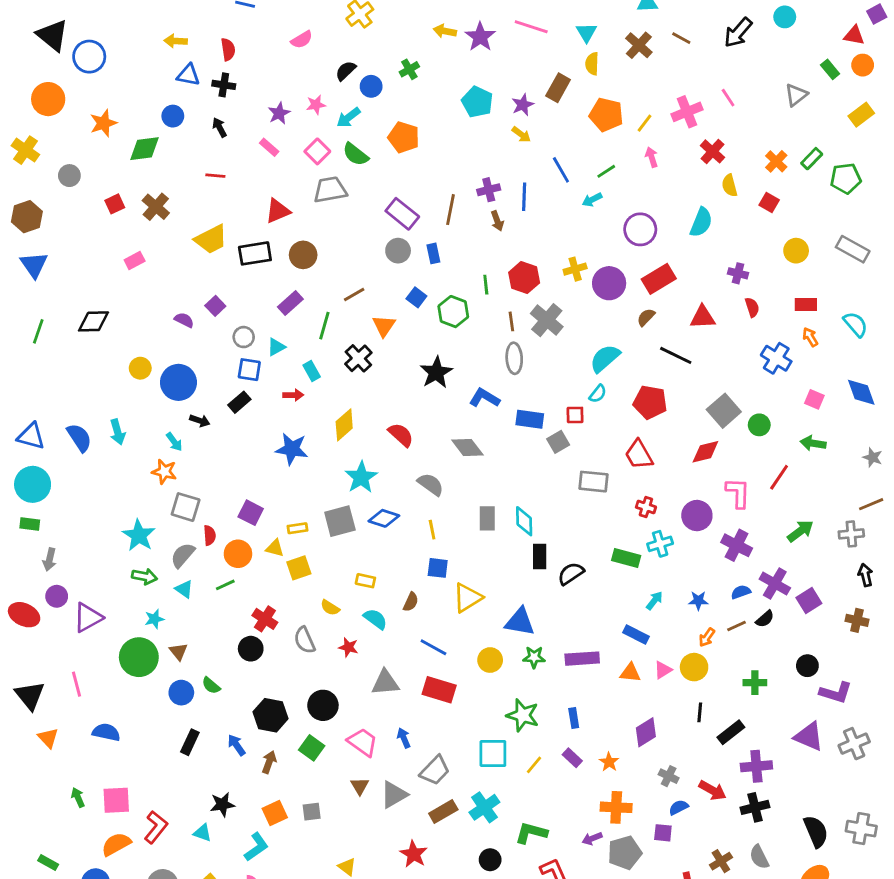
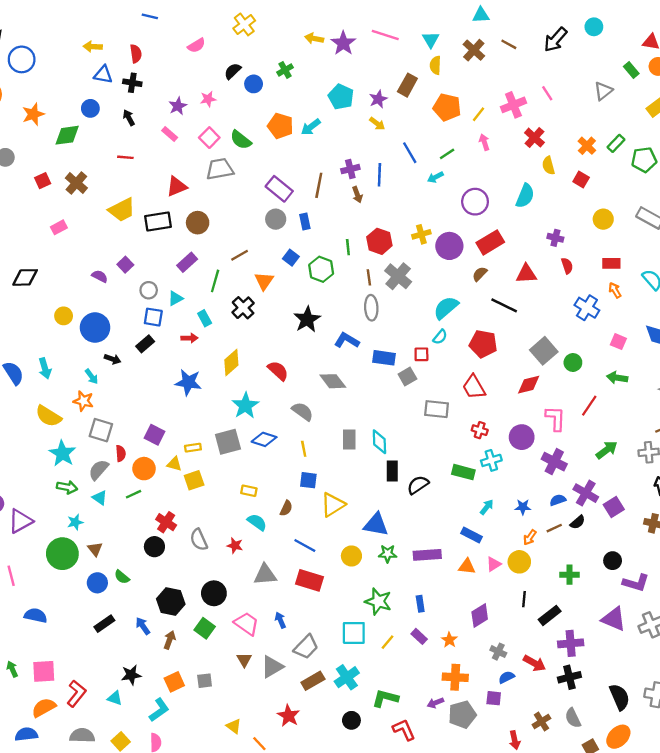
cyan arrow: (348, 117) -> (311, 127), moved
yellow semicircle: (330, 608) -> (48, 416), moved, size x1.6
black rectangle: (190, 742) -> (104, 624), turned 30

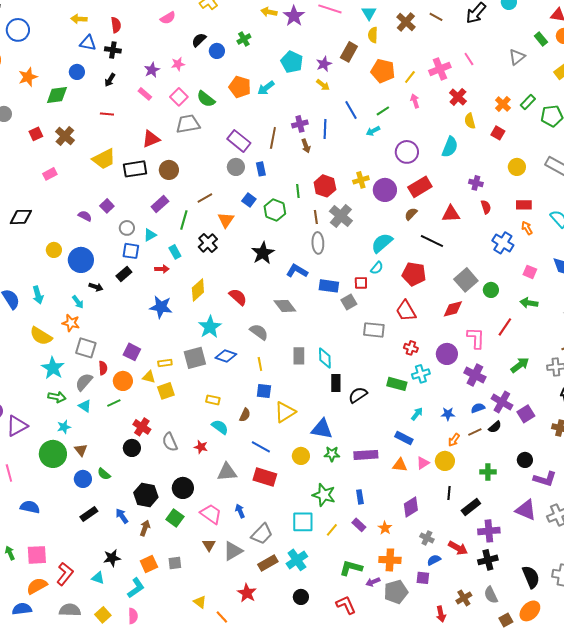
black arrow: (129, 118) -> (110, 80), turned -120
green L-shape: (385, 698) -> (351, 568), moved

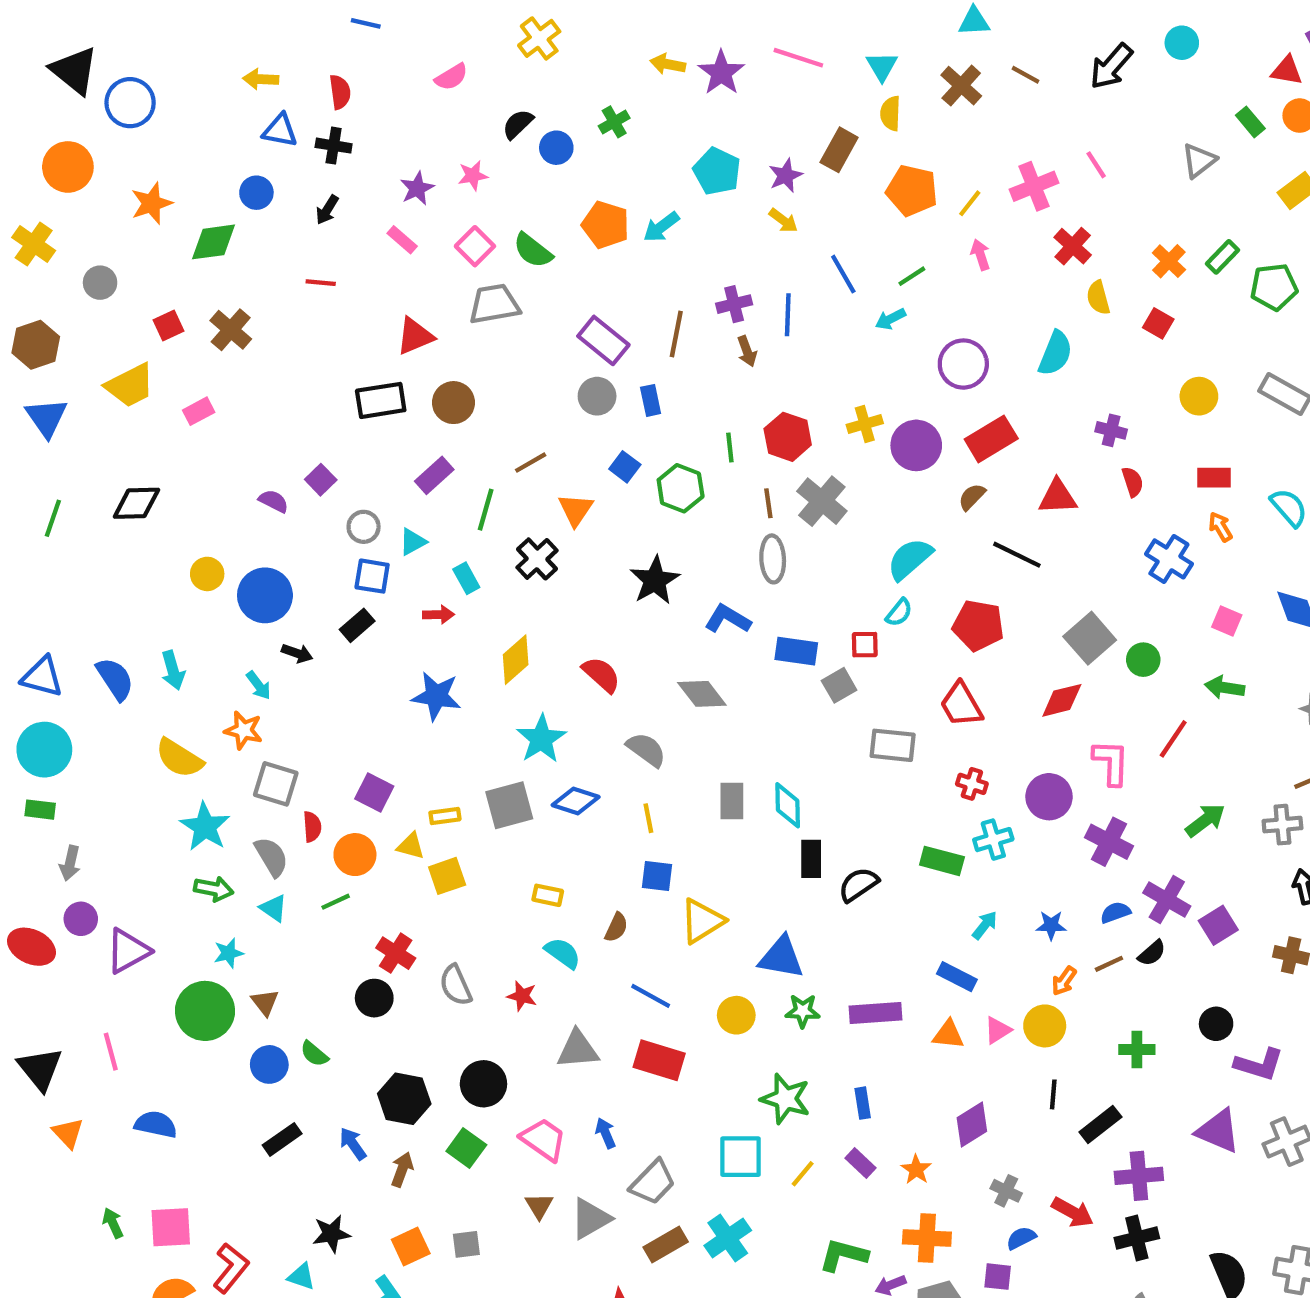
yellow trapezoid: (104, 159) -> (130, 385), moved
gray semicircle: (84, 382) -> (271, 857), turned 108

